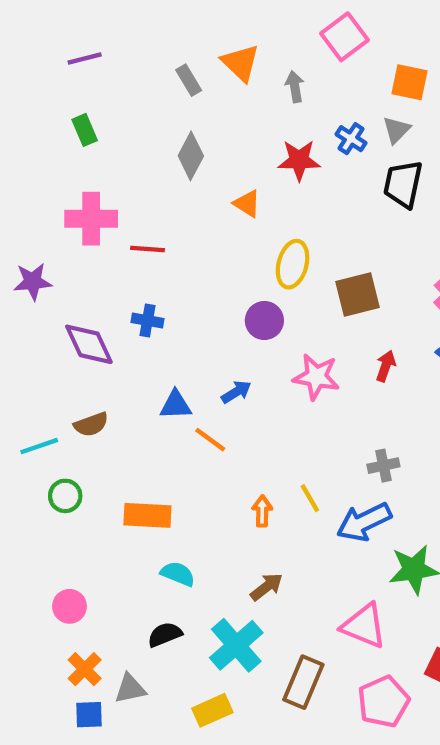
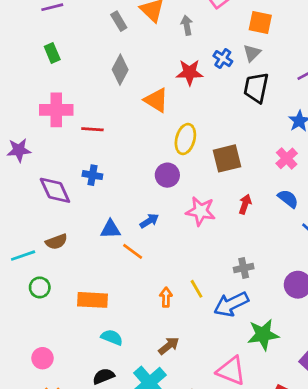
orange triangle: (247, 204) -> (156, 100), size x1.4

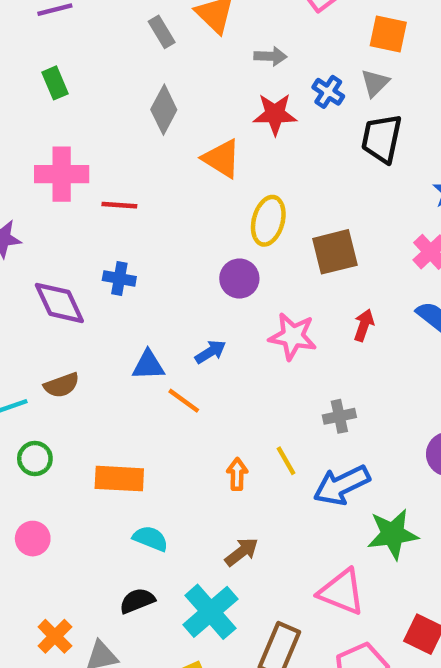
gray arrow: (187, 25) -> (270, 56), moved, turned 102
gray cross: (244, 268) -> (339, 416), moved
pink circle: (42, 358) -> (33, 539), moved

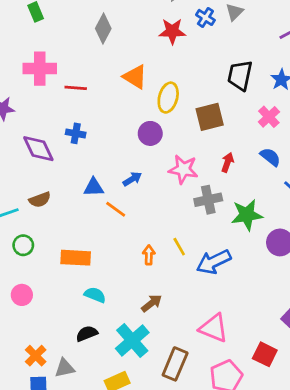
black trapezoid: (382, 139) -> (240, 75), moved
orange triangle: (222, 159) -> (135, 77), moved
gray cross: (339, 416) -> (208, 200), moved, size x1.4
green star: (393, 534) -> (247, 215), moved

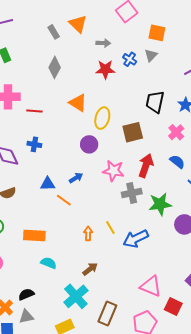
red arrow: (228, 162) -> (146, 166), size x1.6
pink triangle: (214, 328) -> (151, 286), moved
black semicircle: (87, 334) -> (26, 294), moved

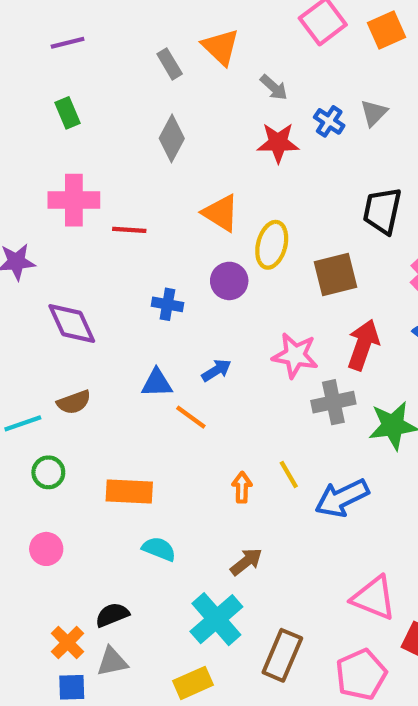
orange square: (157, 33) -> (387, 30), moved, turned -36
gray arrow: (103, 43) -> (274, 87), turned 40
blue cross: (34, 144) -> (167, 304), moved
purple circle: (89, 144) -> (229, 281), moved

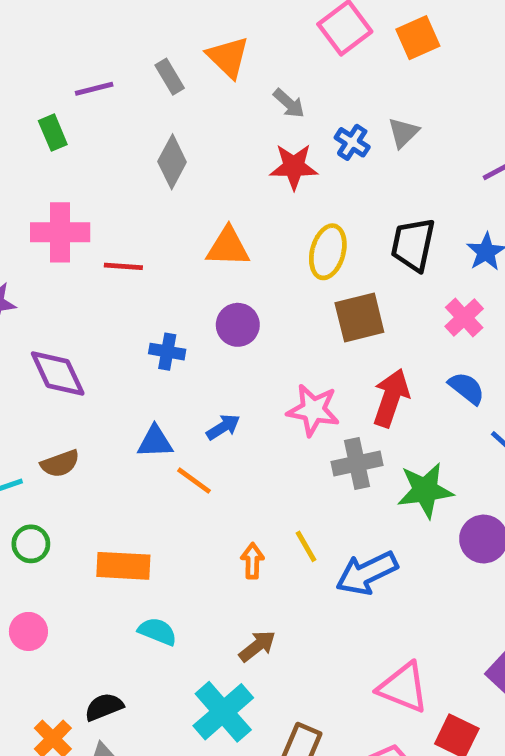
purple line: (68, 43) -> (94, 89), moved
orange triangle: (221, 213) -> (228, 247), turned -30
yellow ellipse: (272, 245) -> (328, 252), moved

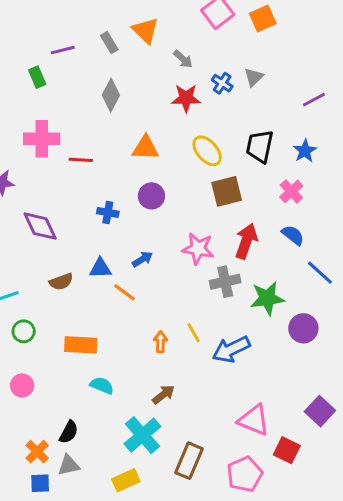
yellow ellipse: (328, 252) -> (207, 151), turned -56
brown semicircle: (60, 464) -> (61, 282), moved
black semicircle: (104, 707) -> (69, 432), turned 140

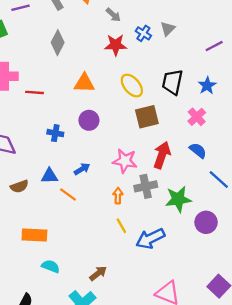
orange arrow: (160, 342) -> (118, 196), moved

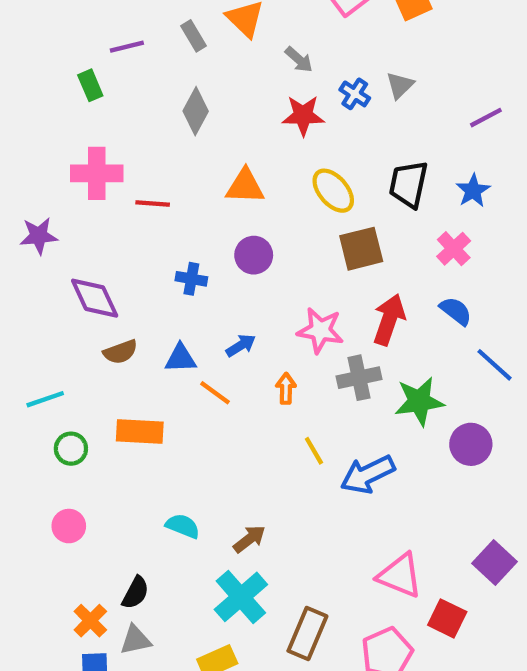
brown semicircle: (19, 186) -> (120, 352), moved
orange arrow: (118, 196) -> (286, 388), moved
orange rectangle: (34, 235) -> (140, 431), moved
brown arrow: (98, 273) -> (249, 539), moved

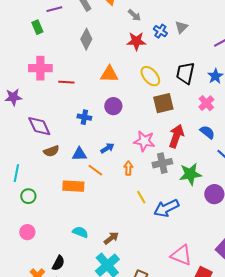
cyan line: (45, 399) -> (16, 173), turned -60
orange rectangle: (140, 431) -> (73, 186), moved

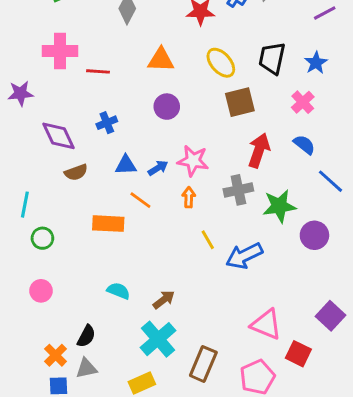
blue cross: (84, 117) -> (107, 123), moved, turned -32
pink star: (144, 141) -> (193, 161), moved
blue triangle: (79, 154) -> (126, 165), moved

